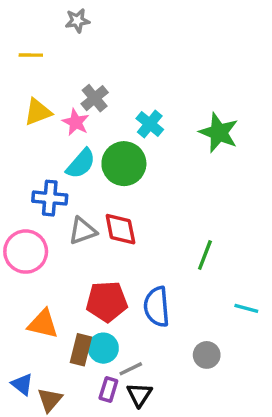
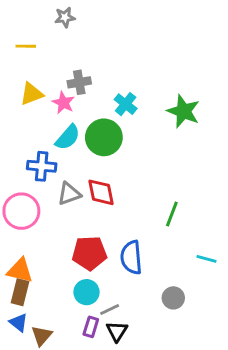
gray cross: (95, 98) -> (79, 82), turned 30
orange triangle: (43, 324) -> (20, 270), moved
brown rectangle: (81, 350) -> (20, 292), moved

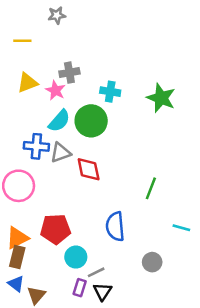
cyan cross: (126, 104) -> (110, 92), turned -30
gray triangle: (69, 194) -> (61, 153), moved
red pentagon: (89, 253) -> (55, 229), moved
orange triangle: (20, 270) -> (17, 238), turned -40

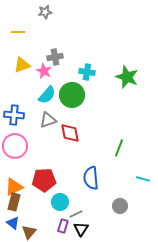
blue cross: (36, 146) -> (14, 115), moved

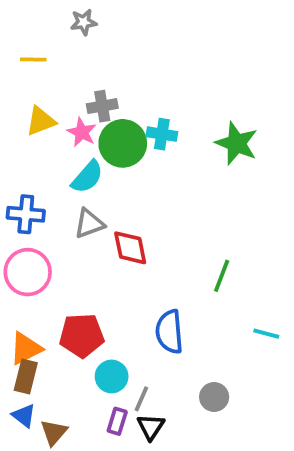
green circle: (72, 95) -> (123, 143), moved
gray circle: (120, 206) -> (214, 397), moved
gray line: (76, 214) -> (141, 399), turned -40

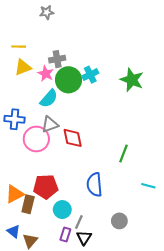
yellow line: (33, 59) -> (19, 47), moved
cyan cross: (162, 134) -> (90, 75), turned -35
pink circle: (28, 272) -> (36, 139), moved
brown rectangle: (26, 376) -> (28, 204), moved

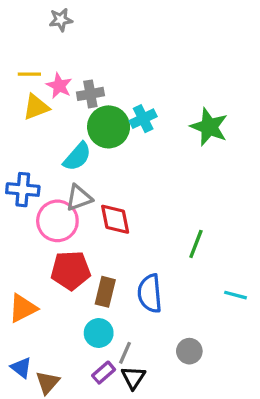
gray star: (47, 12) -> (61, 20), moved
pink star: (46, 74) -> (59, 86), moved
red pentagon: (46, 187) -> (71, 270), moved
brown rectangle: (28, 204) -> (105, 292), moved
purple rectangle: (65, 234) -> (104, 373), turned 32

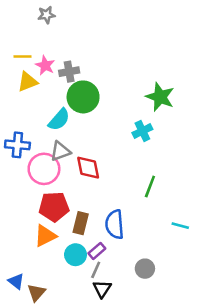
cyan cross: (143, 119) -> (142, 131), moved
orange triangle: (23, 308) -> (45, 236), moved
purple rectangle: (104, 373) -> (97, 251), moved

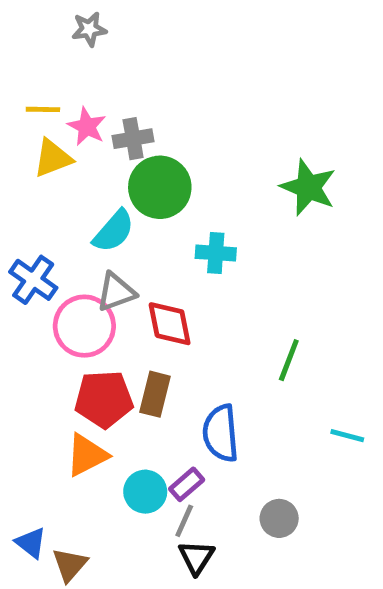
cyan cross: (142, 131) -> (216, 253), moved, turned 30
blue cross: (17, 145) -> (33, 280), turned 30
brown rectangle: (81, 223) -> (155, 394), moved

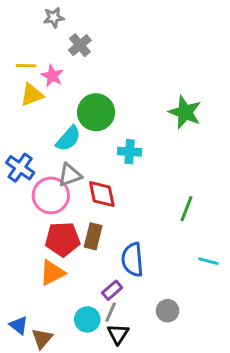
gray cross: (133, 139) -> (80, 45), moved, turned -30
green line: (289, 360) -> (186, 209), moved
cyan circle: (145, 492) -> (87, 319), moved

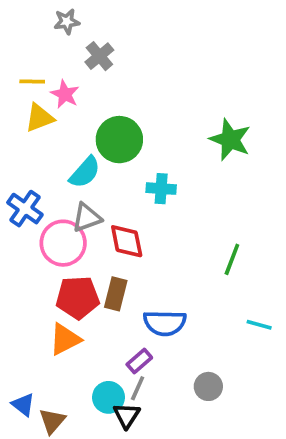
blue semicircle: (132, 260) -> (165, 323), turned -84
black triangle: (118, 334) -> (127, 416), moved

